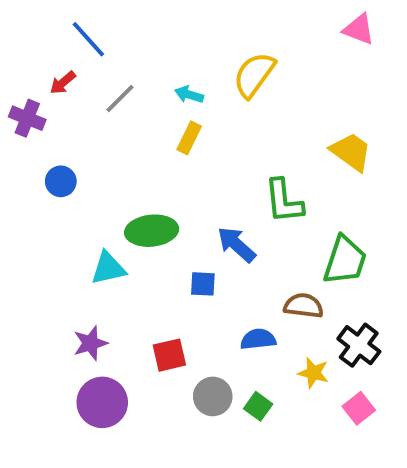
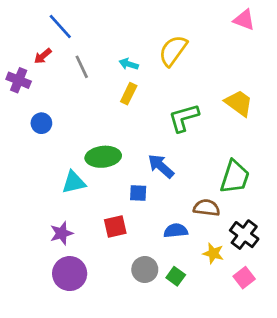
gray line: (120, 98) -> (82, 67), turned -70
green L-shape: (284, 201) -> (184, 118), moved, turned 80
red square: (169, 355) -> (115, 227), moved

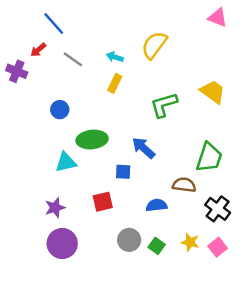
gray line: (82, 67) -> (73, 59), turned -30
blue circle: (41, 123) -> (60, 110), moved
yellow star: (213, 253) -> (190, 242), moved

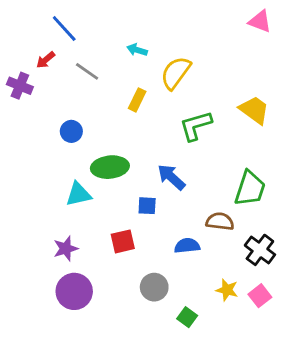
yellow semicircle: (154, 45) -> (176, 73), moved
cyan arrow: (115, 57) -> (137, 50), moved
green square: (157, 246) -> (187, 317), moved

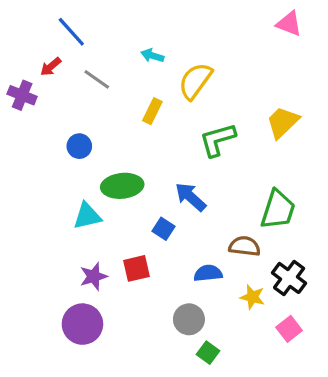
yellow trapezoid: (254, 110) -> (283, 122), turned -80
blue square: (147, 206) -> (164, 229), turned 30
purple star: (66, 249) -> (94, 276), moved
gray circle: (154, 287) -> (189, 319), moved
yellow star: (227, 290) -> (252, 297), moved

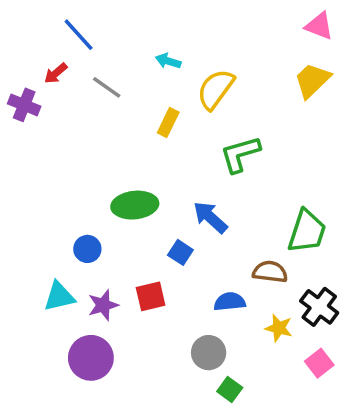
yellow trapezoid: (283, 122) -> (312, 80), moved
blue circle: (79, 146) -> (87, 249), moved
cyan triangle: (87, 216) -> (59, 296), moved

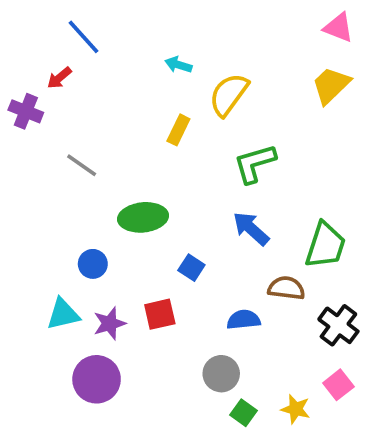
gray line: (107, 87) -> (82, 165), moved
blue arrow: (210, 217) -> (251, 229), moved
yellow star: (279, 328) -> (296, 409), moved

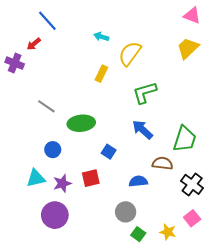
gray line: (82, 165) -> (46, 106), moved

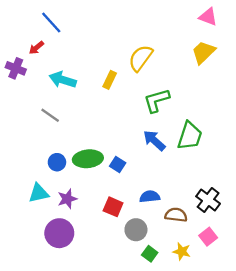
cyan arrow: (101, 37) -> (63, 80), moved, size x1.6
green ellipse: (81, 123) -> (88, 159), moved
green trapezoid: (185, 139) -> (190, 136), moved
brown semicircle: (163, 163) -> (176, 215), moved
red square: (91, 178) -> (113, 207), moved, turned 36

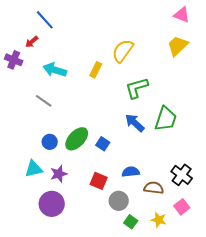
green ellipse: (88, 159) -> (77, 139), turned -40

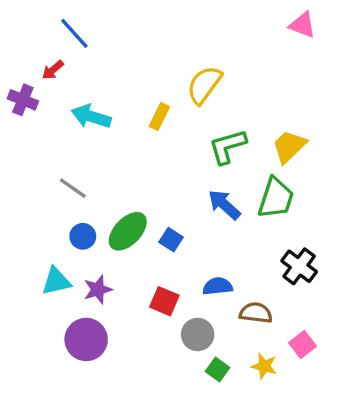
yellow trapezoid: (178, 46) -> (289, 146), moved
gray line: (44, 101) -> (73, 188), moved
black cross: (182, 175) -> (299, 266), moved

